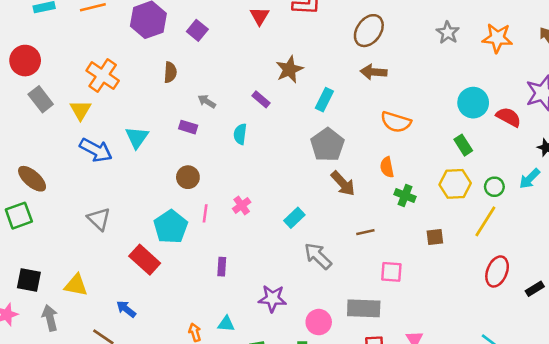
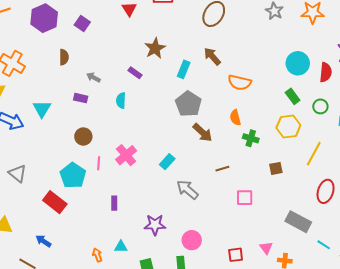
brown arrow: (374, 72) -> (212, 56), moved, turned 48
red semicircle: (509, 117) -> (326, 72), turned 72
green circle: (494, 187) -> (320, 106), moved
pink cross: (242, 205) -> (126, 155), size x1.5
gray rectangle: (364, 308) -> (298, 222), moved, turned 30

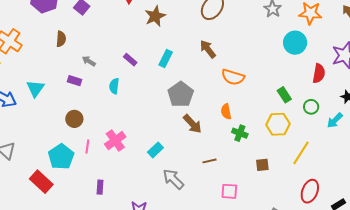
brown star: (155, 48) -> (155, 16), moved
cyan circle: (298, 63) -> (295, 43), moved
cyan rectangle: (184, 69) -> (166, 59), moved

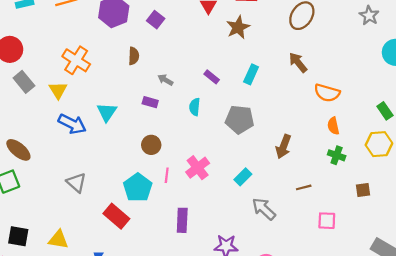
gray pentagon: (181, 94) -> (240, 119), moved, turned -30
orange semicircle: (226, 111) -> (333, 126), moved
brown arrow: (193, 124) -> (283, 147), turned 65
purple rectangle: (100, 187) -> (182, 220), size x1.5

